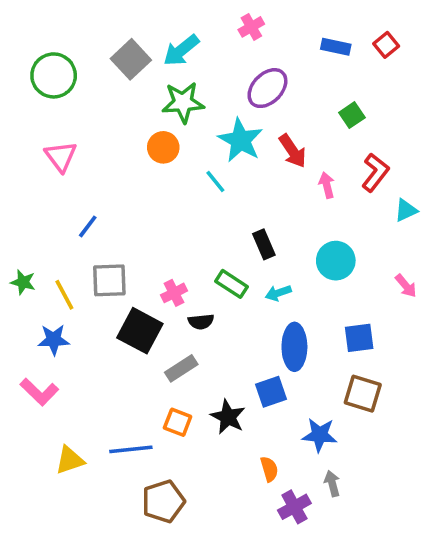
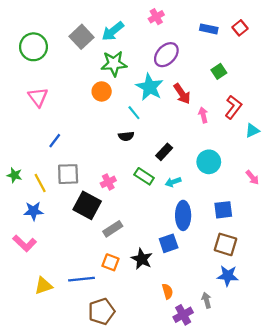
black rectangle: (264, 244) -> (164, 152), turned 66
black semicircle: (201, 322) -> (126, 136), moved
blue star: (320, 435) -> (228, 276), moved

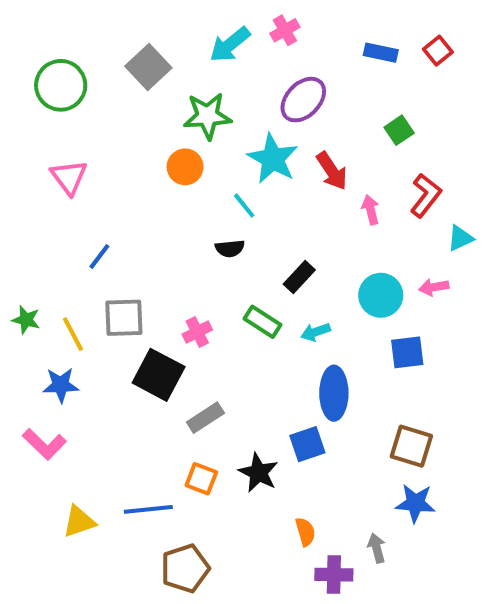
cyan arrow: (113, 31) -> (230, 45), moved
pink arrow: (252, 177) -> (434, 287), moved, turned 120
blue square: (223, 210) -> (407, 352), moved
purple cross: (183, 315) -> (334, 575), turned 30

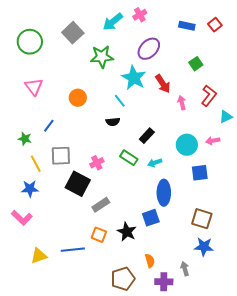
orange circle: (185, 167) -> (78, 98), moved
green star: (26, 320) -> (25, 139), moved
brown pentagon: (185, 568) -> (123, 279), moved

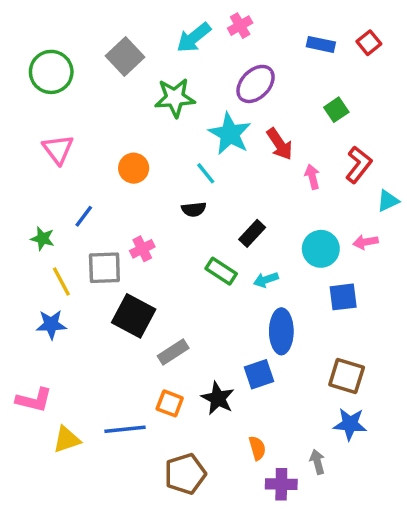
pink cross: (97, 163) -> (142, 249), moved
pink L-shape: (22, 218) -> (34, 400), moved, turned -30
brown pentagon: (123, 279) -> (185, 474), moved

